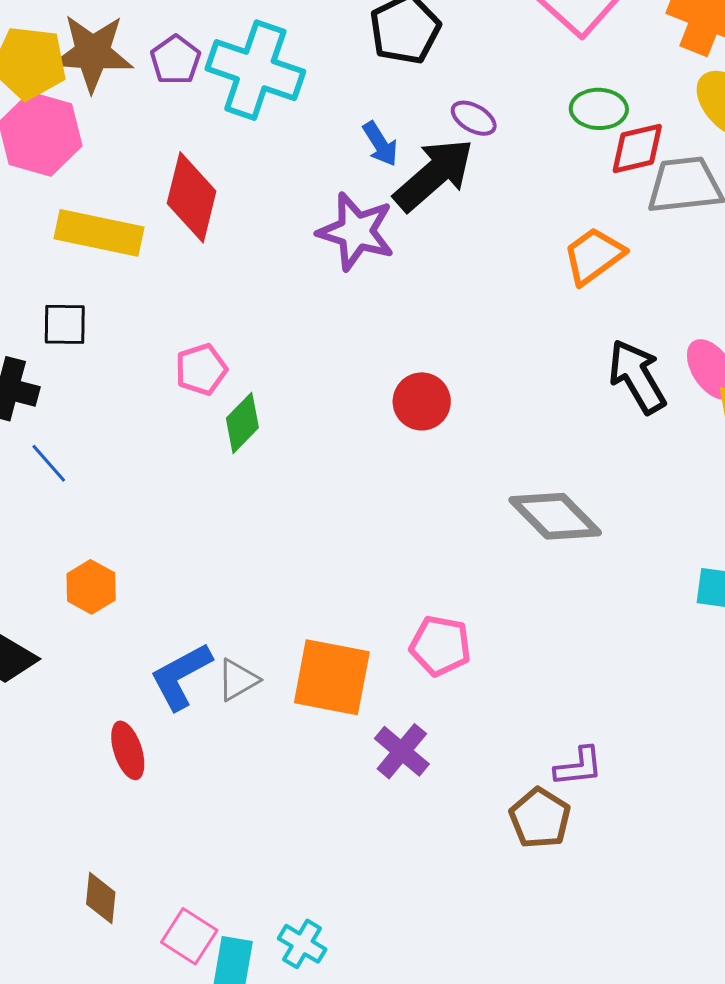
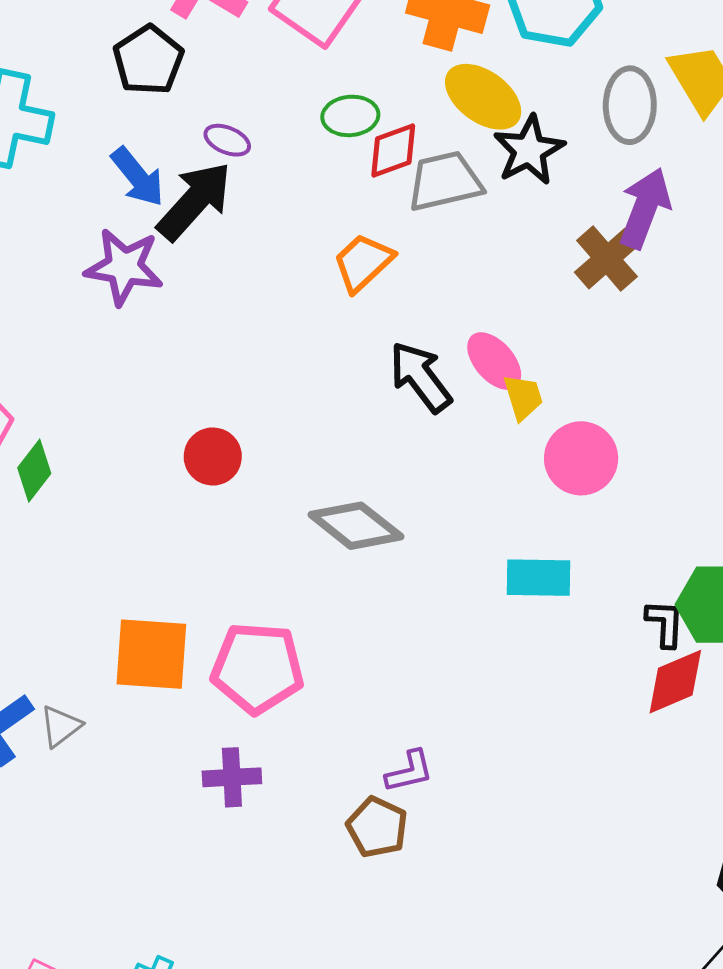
blue arrow: (380, 144) -> (138, 177), size x1.4
red circle: (422, 401) -> (213, 456), moved
pink pentagon: (440, 646) -> (257, 668), size x1.5
orange square: (332, 677) -> (151, 654), moved
purple cross: (402, 751) -> (232, 777), turned -36

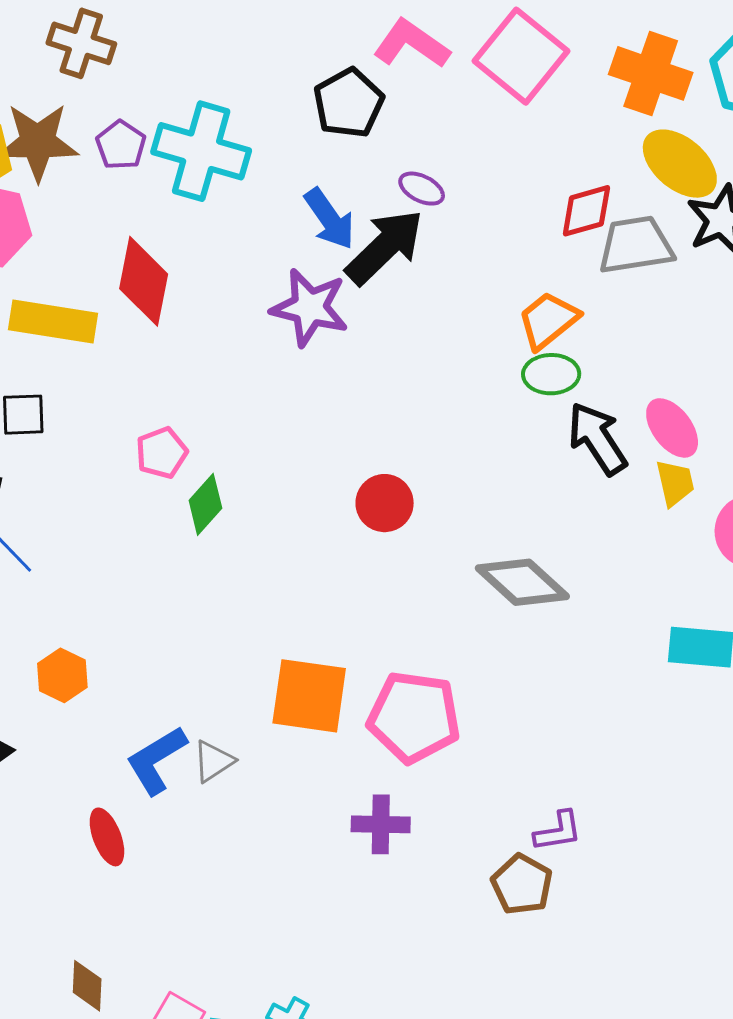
green ellipse: (350, 116) -> (551, 374), moved
yellow trapezoid: (523, 397) -> (675, 483), moved

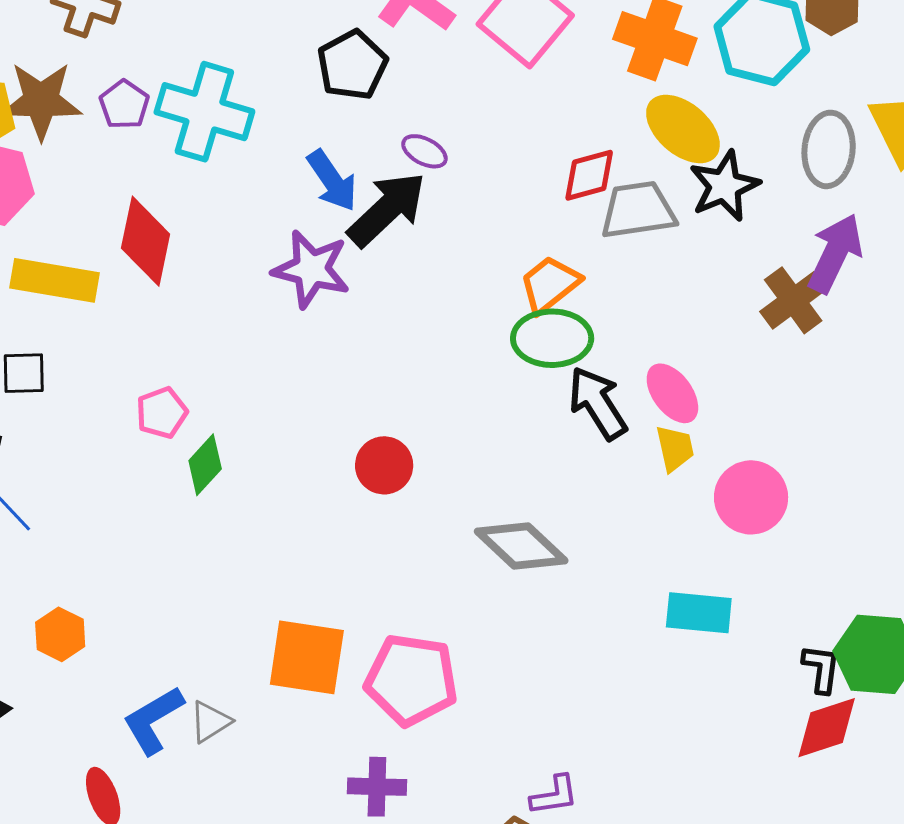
green ellipse: (551, 374) -> (552, 338), size x1.4

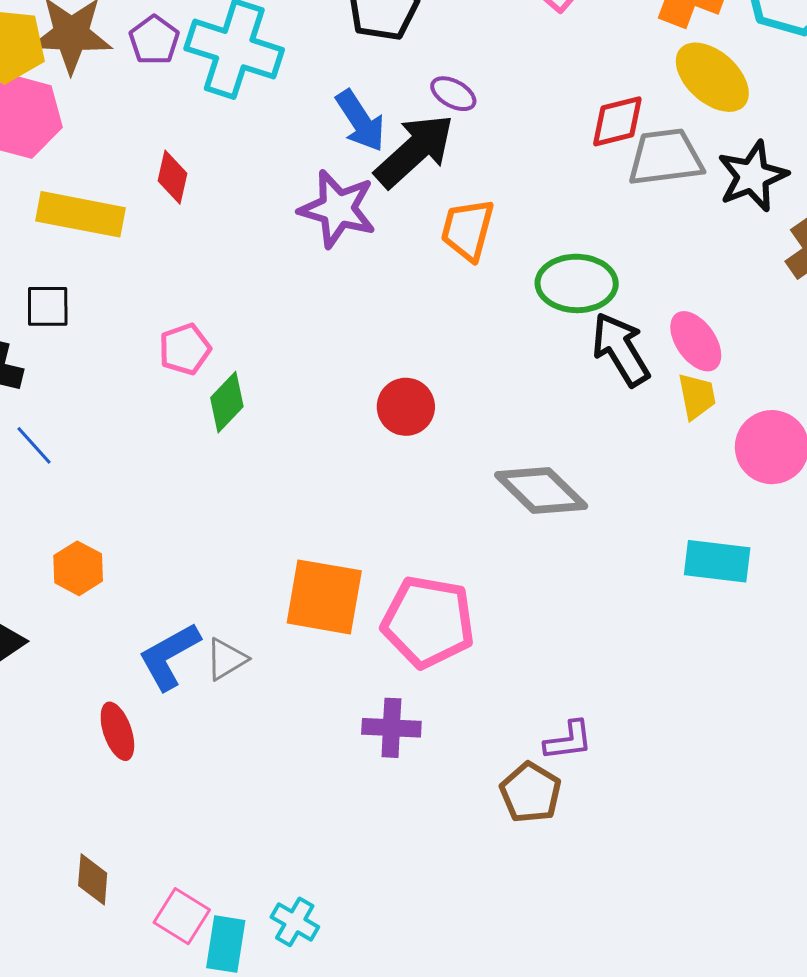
black star: (724, 186) -> (752, 176), moved
red diamond: (146, 241) -> (172, 177), size x0.6
orange trapezoid: (550, 284) -> (468, 230), moved, turned -38

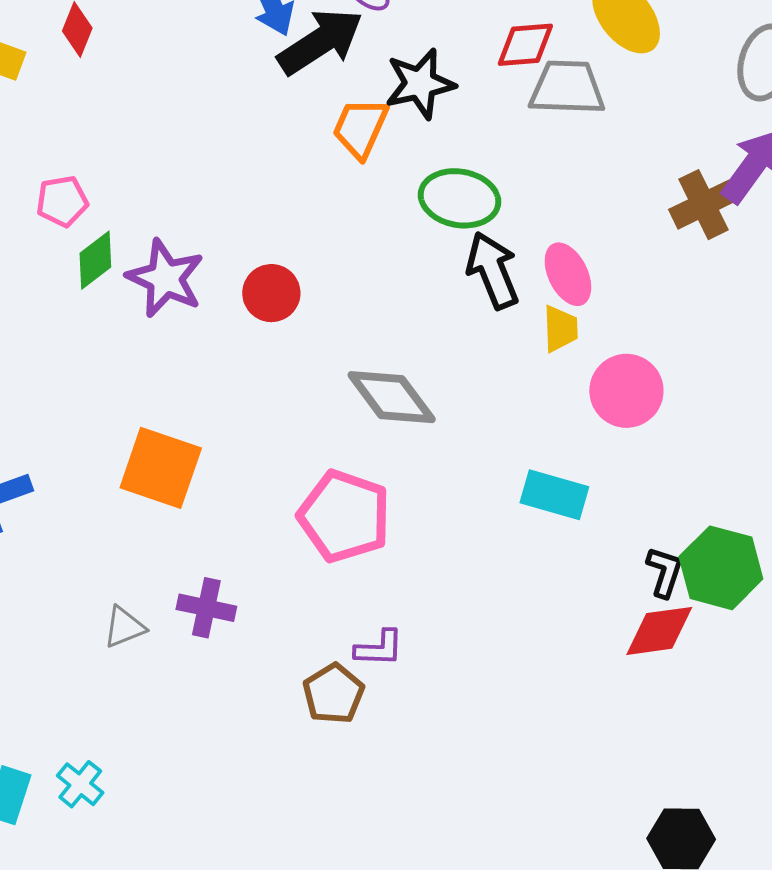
black star: (752, 176) -> (420, 84), moved
purple star: (338, 209) -> (165, 278), moved
pink pentagon: (428, 622) -> (344, 516), moved
gray triangle: (226, 659) -> (124, 627), moved

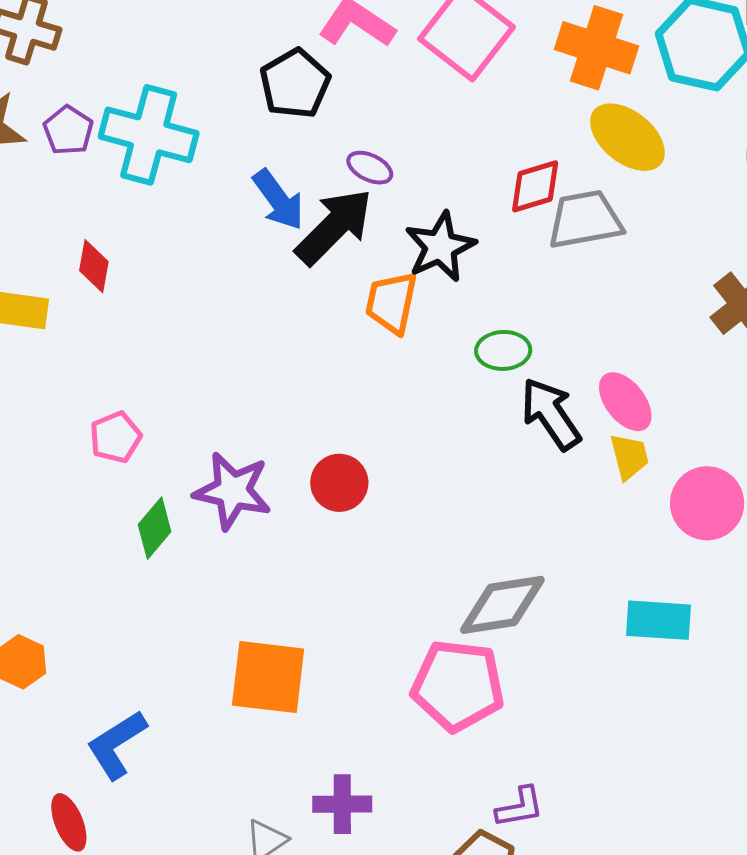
green ellipse: (460, 198) -> (503, 350), size x0.7
green diamond: (95, 260) -> (155, 528), moved
gray diamond: (392, 397) -> (502, 605), moved, turned -50

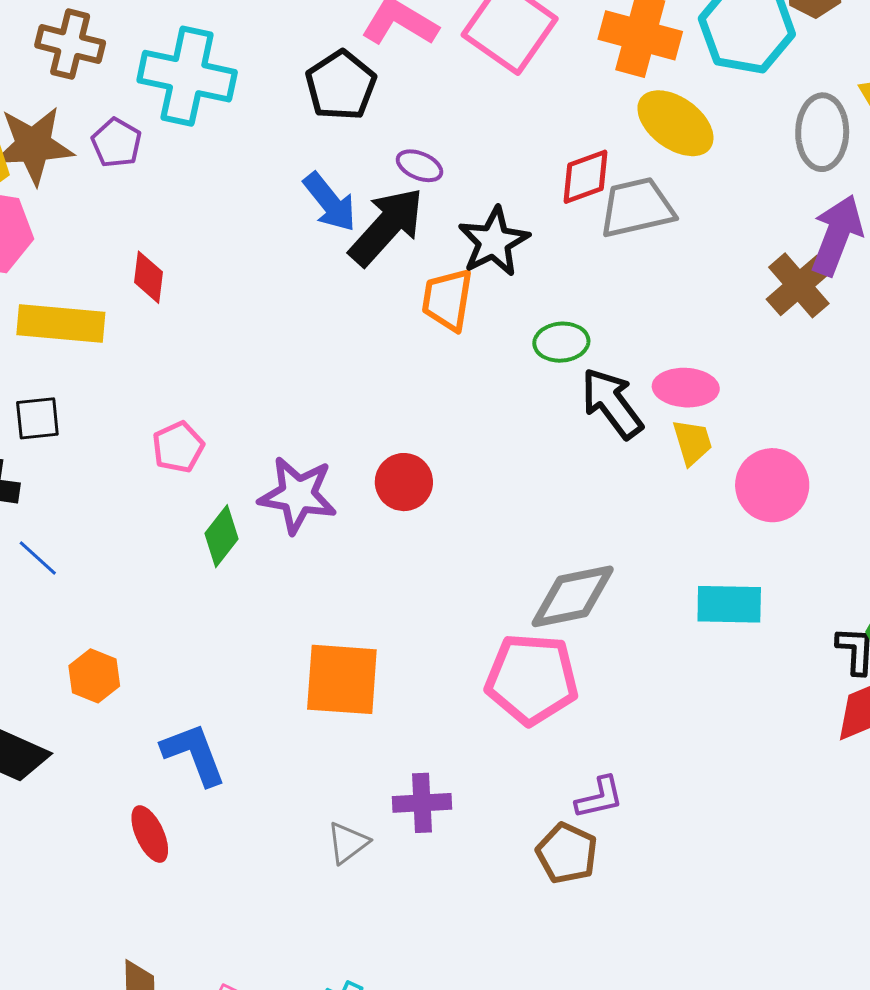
cyan cross: (149, 135) -> (187, 76), moved
pink ellipse: (625, 402) -> (686, 388), turned -46
blue L-shape: (117, 745) -> (194, 754), turned 104

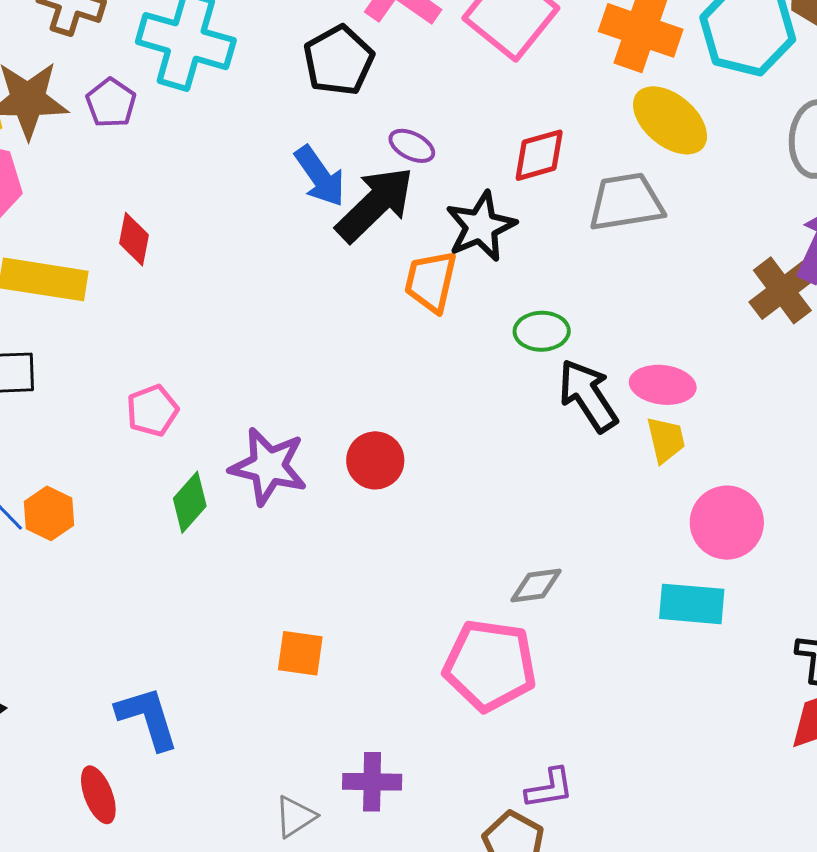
red diamond: (586, 177) -> (539, 155), moved
pink circle: (772, 485) -> (727, 523), moved
gray diamond: (573, 596) -> (536, 586), size x0.6
orange hexagon: (94, 676) -> (49, 513), moved
orange square: (342, 679) -> (300, 653), size x0.6

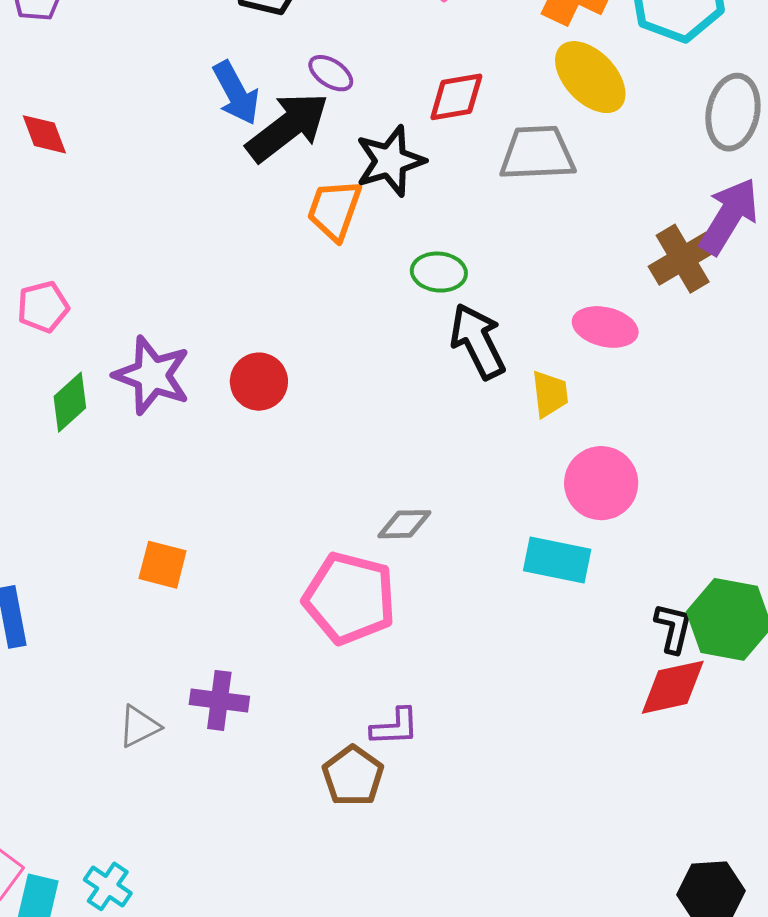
red diamond: (134, 239) -> (44, 134), turned -38
pink ellipse: (663, 385) -> (605, 327), moved

